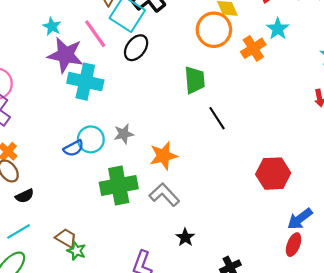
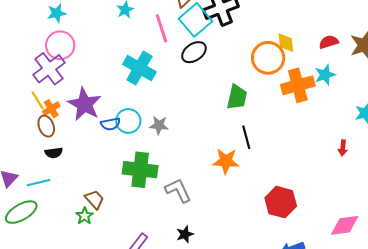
orange cross: (253, 48) -> (298, 85), size x1.4
purple star: (65, 55) -> (84, 104), moved
orange star: (163, 156) -> (226, 161), moved
brown trapezoid: (66, 238) -> (94, 199), moved

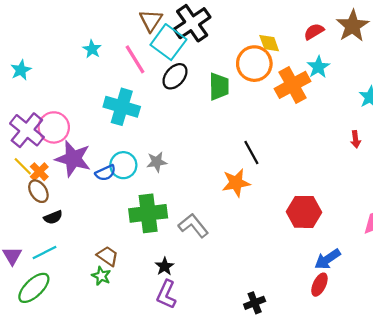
pink circle: (60, 45) -> (54, 127), moved
green trapezoid: (237, 97) -> (219, 86), moved
black star: (185, 234) -> (165, 266), moved

